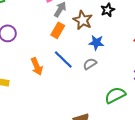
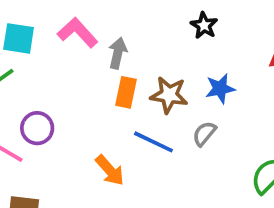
brown star: (83, 20) -> (169, 95), moved
blue star: (96, 43) -> (220, 88), moved

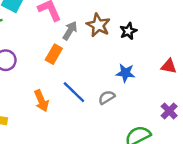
orange rectangle: (126, 92) -> (54, 54), moved
brown star: (169, 95) -> (98, 25), moved

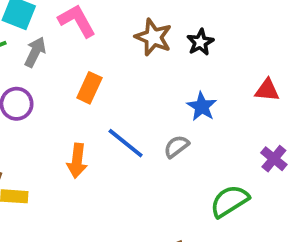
gray arrow: (70, 31) -> (35, 52), moved
blue star: (125, 73) -> (202, 107), turned 30
orange arrow: (41, 101) -> (77, 161), turned 35

